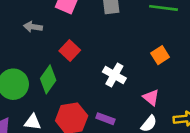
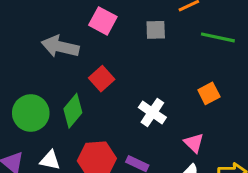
gray arrow: (33, 27) -> (60, 47), size x1.6

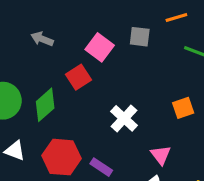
pink square: (103, 21) -> (100, 47), moved
gray arrow: (60, 47) -> (42, 39), size x0.6

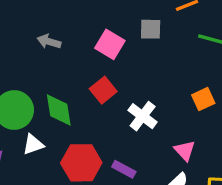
red square: (79, 77) -> (103, 90), moved
green diamond: (45, 105) -> (59, 110), turned -52
white triangle: (15, 151) -> (33, 144), moved, turned -35

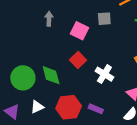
gray arrow: (49, 42) -> (49, 19), moved, turned 80
white triangle: (33, 144) -> (37, 107), moved

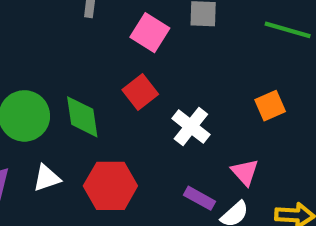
purple rectangle: (96, 109) -> (200, 198), moved

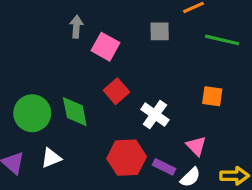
pink square: (150, 33) -> (105, 47), moved
orange square: (270, 106) -> (212, 96), turned 35
red hexagon: (110, 186) -> (127, 158), moved

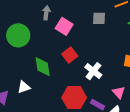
green circle: (32, 113) -> (18, 35), moved
white triangle: (51, 158) -> (24, 87), moved

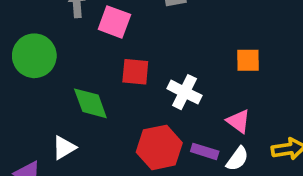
red square: (70, 55) -> (135, 72), turned -35

